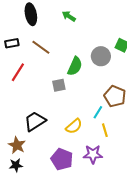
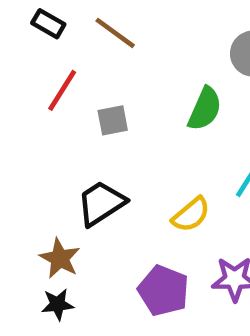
black rectangle: (12, 43) -> (48, 24), turned 40
green semicircle: (75, 66) -> (205, 109), moved
gray square: (59, 85) -> (113, 120), moved

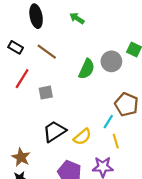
green semicircle: (205, 109) -> (87, 69), moved
black trapezoid: (101, 203) -> (54, 131), moved

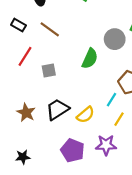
green semicircle: (87, 69) -> (90, 59), moved
yellow line: (116, 141) -> (119, 119), turned 48
brown star: (21, 157) -> (26, 113), moved

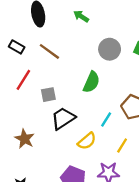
gray circle: (115, 39) -> (110, 49), moved
cyan line: (111, 100) -> (106, 119), moved
black trapezoid: (57, 109) -> (63, 118), moved

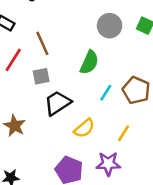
brown line: (49, 51) -> (42, 43), moved, turned 30
cyan line: (106, 119) -> (106, 93), moved

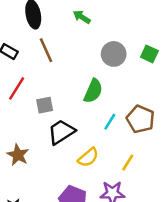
brown line: (42, 43) -> (46, 50), moved

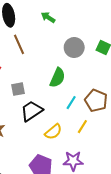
yellow line: (128, 163) -> (82, 127), moved

